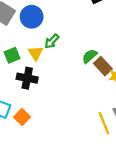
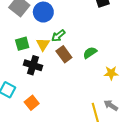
brown rectangle: (103, 66) -> (64, 54), moved
orange square: (22, 117) -> (32, 103), moved

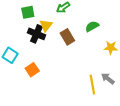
yellow triangle: (43, 44) -> (46, 25), moved
brown rectangle: (64, 54) -> (67, 37), moved

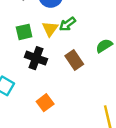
yellow triangle: (46, 25) -> (50, 29), moved
orange square: (32, 70) -> (45, 103), moved

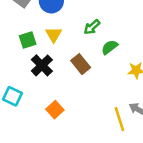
green arrow: (67, 24) -> (92, 27), moved
black cross: (36, 58) -> (42, 65), turned 30

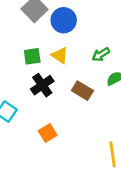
yellow triangle: (54, 35) -> (60, 55), turned -36
brown rectangle: (81, 64) -> (82, 91), turned -30

